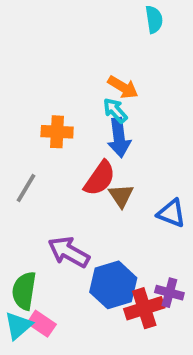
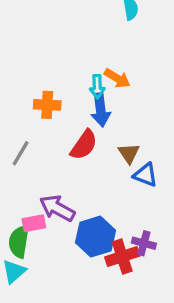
orange arrow: (123, 87) -> (117, 78), moved
cyan arrow: (115, 110) -> (97, 87), turned -140
brown triangle: (121, 196) -> (129, 153), moved
pink rectangle: (42, 324) -> (34, 223), moved, turned -45

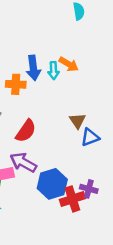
blue arrow: (101, 110) -> (33, 68), moved
red semicircle: (84, 145) -> (26, 131), moved
blue triangle: (146, 175) -> (90, 137), turned -42

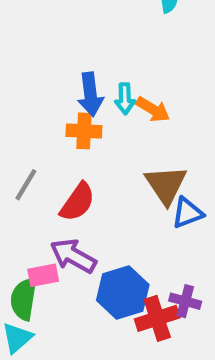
orange arrow: (69, 64) -> (153, 109), moved
orange cross: (16, 84) -> (84, 131), moved
brown triangle: (77, 121) -> (166, 185), size x1.5

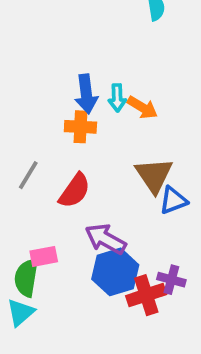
purple arrow: (73, 256) -> (106, 239), moved

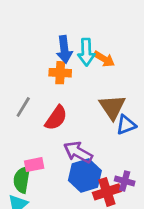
cyan arrow: (117, 98) -> (86, 52), size x1.4

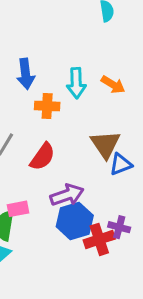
blue arrow: (64, 49) -> (26, 74), moved
orange arrow: (104, 59) -> (113, 85), moved
purple arrow: (78, 152) -> (67, 195), turned 132

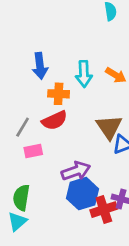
red semicircle: (43, 157) -> (55, 120), moved, turned 30
pink rectangle: (18, 209) -> (33, 151), moved

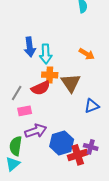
cyan arrow: (84, 74) -> (46, 54), moved
orange cross: (59, 94) -> (50, 75), moved
brown triangle: (109, 127) -> (71, 83), moved
purple arrow: (76, 171) -> (36, 131), moved

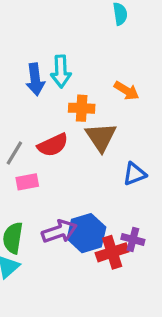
cyan arrow: (46, 54) -> (61, 71), moved
orange cross: (50, 75) -> (82, 108), moved
purple arrow: (36, 131) -> (59, 231), moved

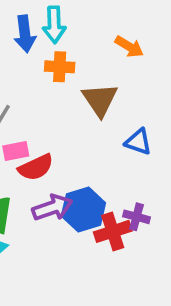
orange cross: (82, 108) -> (60, 67), moved
red semicircle: (53, 145) -> (36, 167), moved
blue triangle: (134, 174) -> (138, 142), turned 40

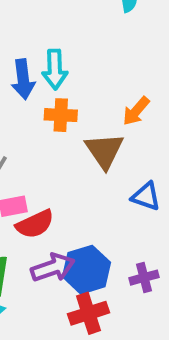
orange arrow: (129, 47) -> (136, 111), moved, turned 100
purple cross: (136, 217) -> (144, 278), turned -30
red cross: (113, 231) -> (88, 313), moved

